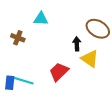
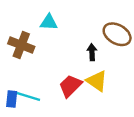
brown cross: (18, 38) -> (21, 45), size x1.5
yellow triangle: (90, 59) -> (97, 81), moved

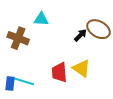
black arrow: (92, 52) -> (80, 35), moved, turned 48
red trapezoid: (70, 86) -> (59, 72), turned -50

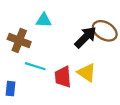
black arrow: (80, 35) -> (85, 37), size x1.6
cyan line: (24, 81) -> (35, 66), moved

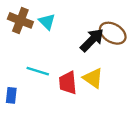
cyan triangle: (44, 20) -> (47, 22), turned 42
brown cross: (19, 40) -> (20, 20), moved

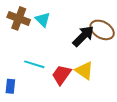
red trapezoid: (68, 83) -> (61, 75), turned 40

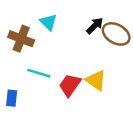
brown cross: (19, 18) -> (21, 39), moved
black arrow: (83, 36) -> (95, 26), moved, size x0.7

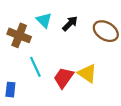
black arrow: (95, 26) -> (70, 23), moved
cyan line: (39, 73) -> (35, 67), turned 48

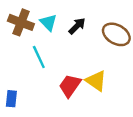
brown cross: (19, 35) -> (21, 22), moved
cyan line: (35, 67) -> (39, 57), moved

